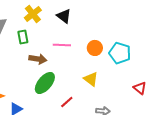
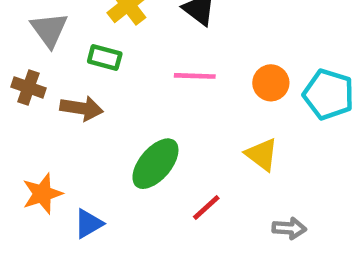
green rectangle: (23, 37) -> (105, 57), turned -64
brown arrow: (38, 59) -> (82, 108), moved

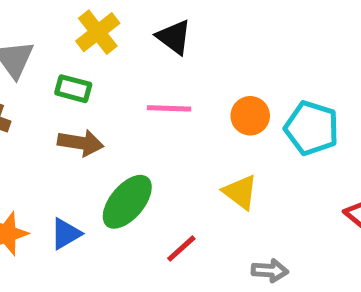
brown arrow: (82, 108) -> (81, 143), moved
blue triangle: (88, 224) -> (66, 234), moved

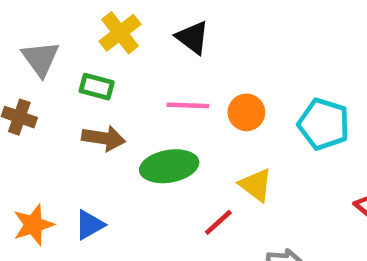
orange circle: (250, 116) -> (246, 112), moved
green ellipse: (127, 202) -> (169, 166), moved, turned 40
red line: (181, 248) -> (218, 222), moved

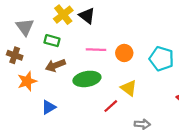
black triangle: (193, 37) -> (87, 16), moved
brown arrow: (104, 138) -> (55, 65), turned 150
orange star: (33, 225) -> (27, 81), moved

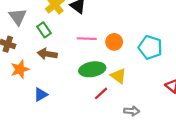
green rectangle: (52, 41) -> (44, 30), turned 40
brown arrow: (55, 65) -> (47, 54), turned 30
green ellipse: (87, 79) -> (92, 69), moved

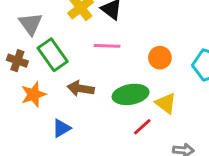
green rectangle: (44, 30) -> (53, 55), moved, size x1.5
pink line: (87, 39) -> (107, 46), moved
brown arrow: (47, 54) -> (81, 89), moved

